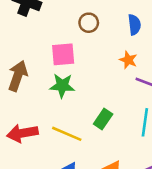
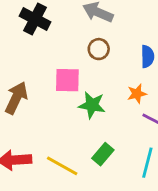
orange star: (128, 60) -> (137, 94), turned 30
green star: (62, 86) -> (92, 105), moved

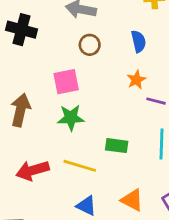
green star: (92, 105) -> (71, 118), moved
green rectangle: (103, 154) -> (117, 146), turned 70

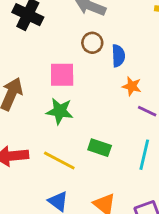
blue semicircle: (138, 41) -> (118, 56), moved
orange star: (136, 80) -> (132, 86), turned 30

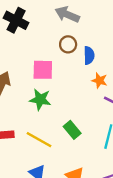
green rectangle: (100, 148) -> (72, 130), turned 30

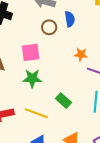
blue semicircle: (89, 55) -> (70, 19), moved

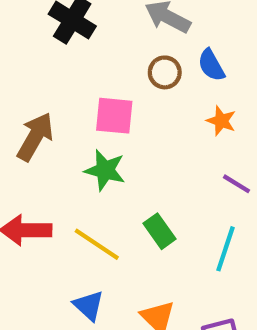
blue semicircle: (70, 19) -> (211, 65), turned 147
orange star: (81, 54) -> (221, 121), moved

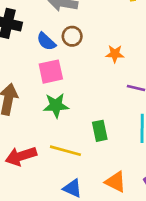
blue semicircle: (211, 65) -> (46, 42), moved
green rectangle: (159, 231) -> (100, 131), turned 42

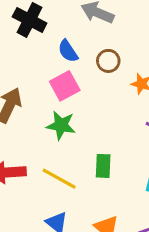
brown circle: (72, 36) -> (108, 61), moved
pink square: (51, 72) -> (65, 86), turned -30

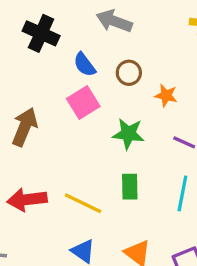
green star: (61, 125) -> (128, 134), moved

